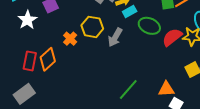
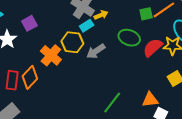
cyan rectangle: (130, 12) -> (87, 26), moved
gray arrow: (115, 37) -> (96, 51), turned 30
orange cross: (70, 39) -> (51, 55), size x1.5

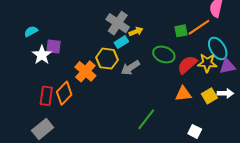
purple square: (29, 23) -> (54, 47), moved, turned 35
orange triangle: (150, 100) -> (183, 94), moved

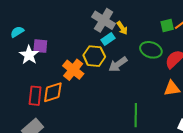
yellow arrow: (136, 32) -> (122, 28), turned 80
orange diamond: (64, 93) -> (53, 92), turned 30
green line: (146, 119) -> (136, 115), turned -35

